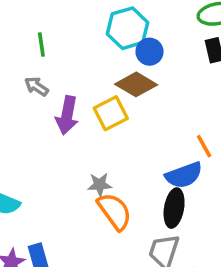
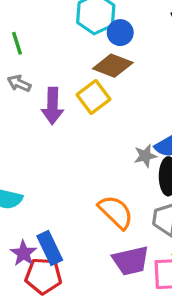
gray star: (100, 185) -> (145, 156), moved
orange semicircle: (114, 211) -> (116, 212), moved

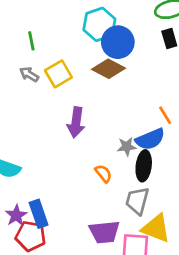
blue circle: (120, 33) -> (118, 42), size x1.5
yellow square: (93, 97) -> (58, 74), moved
purple arrow: (52, 106) -> (76, 122), moved
orange semicircle: (116, 212) -> (103, 174), moved, size x0.6

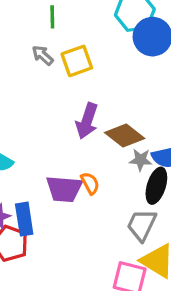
brown diamond: (109, 69) -> (125, 135), moved
orange semicircle: (103, 174) -> (90, 183), moved
purple trapezoid: (104, 232) -> (64, 189), moved

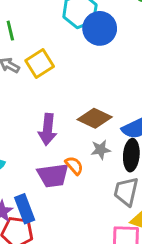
purple arrow: (87, 121) -> (48, 129), moved
gray star: (141, 160) -> (101, 150), moved

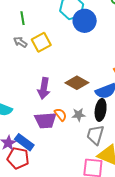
gray star: (101, 150) -> (79, 115), moved
blue rectangle: (25, 209) -> (24, 142), turned -36

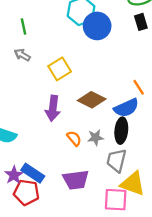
yellow square: (41, 42) -> (60, 69), moved
purple trapezoid: (45, 120) -> (76, 180), moved

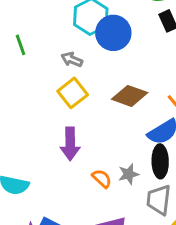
gray arrow: (22, 55) -> (72, 59), moved
brown diamond: (92, 100) -> (130, 96), moved

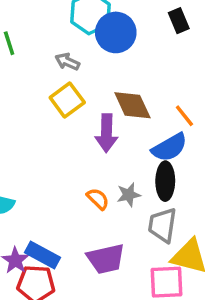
brown diamond: (130, 96) -> (132, 105), turned 44
purple arrow: (70, 144) -> (107, 133), moved

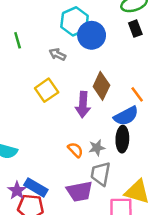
yellow square: (67, 100) -> (47, 90), moved
brown diamond: (132, 105) -> (101, 86), turned 48
gray trapezoid: (162, 225) -> (101, 174), moved

